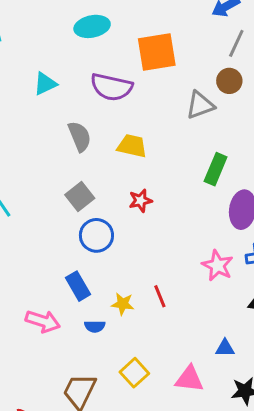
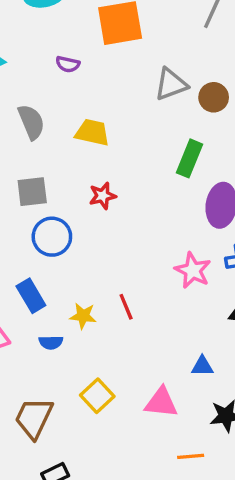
brown circle: (229, 81) -> (214, 97), moved
purple semicircle: (111, 87) -> (68, 64), size x0.5
gray square: (80, 196) -> (32, 192), turned 32

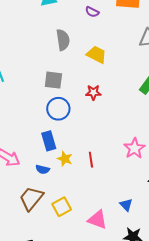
blue rectangle: (31, 296) -> (49, 141), moved
blue triangle: (202, 366) -> (126, 205), turned 32
brown trapezoid: (34, 418) -> (31, 198), moved

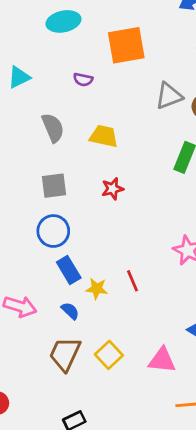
blue circle: (58, 109) -> (53, 231), moved
blue semicircle: (43, 169) -> (70, 311), turned -136

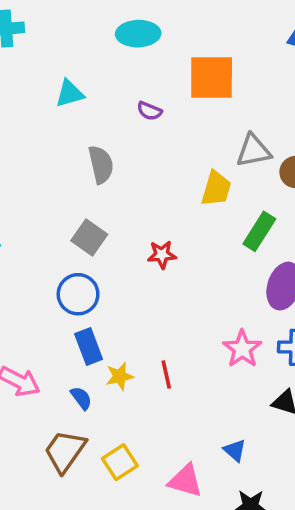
yellow trapezoid: (104, 136) -> (216, 189), moved, turned 84
gray square: (54, 186) -> (89, 237), turned 32
yellow star: (97, 289) -> (120, 376), turned -30

